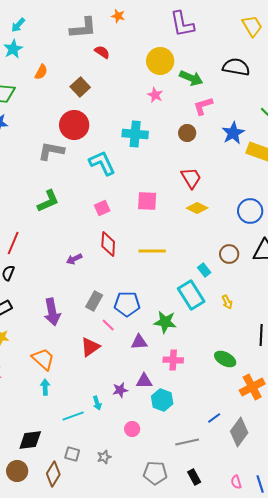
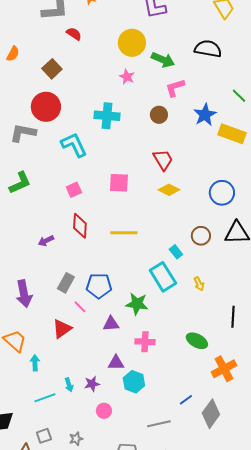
cyan arrow: (45, 387) -> (35, 363), moved
purple star: (120, 390) -> (92, 384), moved
gray square: (72, 454) -> (44, 436), turned -35

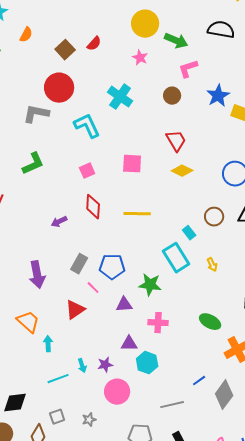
red semicircle: (74, 34) -> (94, 44), moved, turned 98
cyan cross: (107, 116) -> (120, 97), turned 30
pink circle: (104, 411) -> (117, 392), size x1.6

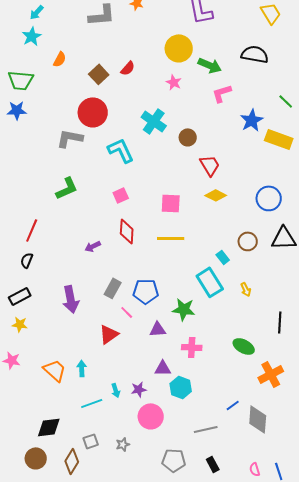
brown circle: (172, 96) -> (188, 137), moved
pink square: (132, 164) -> (171, 203), moved
orange trapezoid: (28, 322) -> (55, 370), moved
gray diamond: (224, 395) -> (258, 419), turned -32

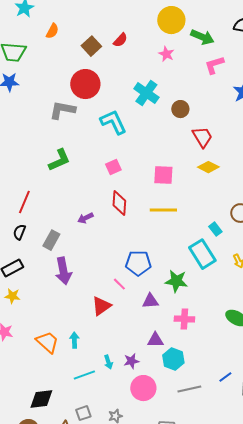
gray rectangle: (113, 288) -> (51, 240), moved
gray line: (206, 429) -> (189, 389), moved

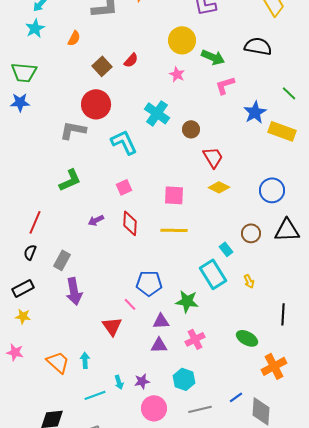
orange semicircle: (52, 31) -> (74, 38), moved
purple arrow: (85, 218) -> (96, 220), moved
red triangle: (101, 306) -> (112, 326), turned -30
pink cross: (184, 319) -> (195, 339), turned -30
purple triangle: (155, 340) -> (159, 345), moved

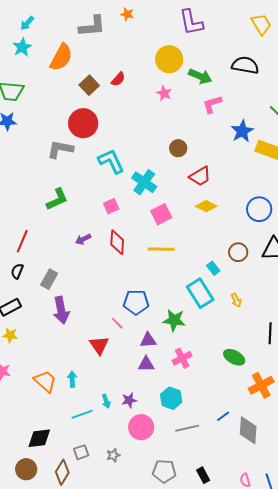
orange semicircle: (74, 38) -> (61, 57), size x1.8
cyan cross: (157, 113) -> (144, 182), moved
red trapezoid: (213, 157) -> (200, 176), turned 90
pink square: (174, 195) -> (161, 214), turned -30

